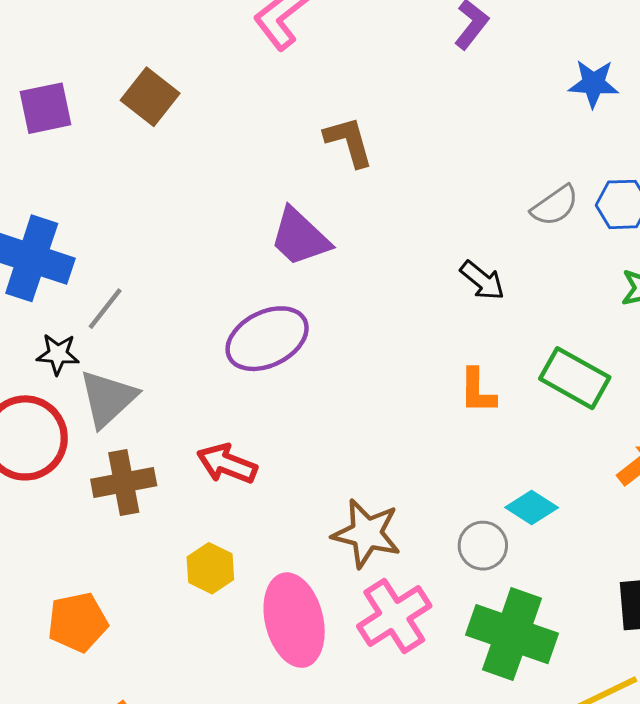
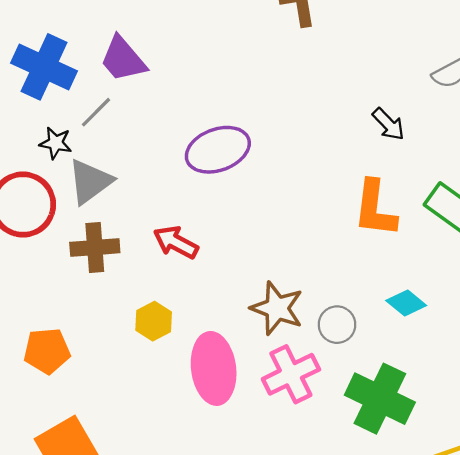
purple trapezoid: (300, 237) -> (123, 59), moved
orange L-shape: (478, 391) -> (375, 209), size x1.6
gray circle: (483, 546) -> (337, 325), moved

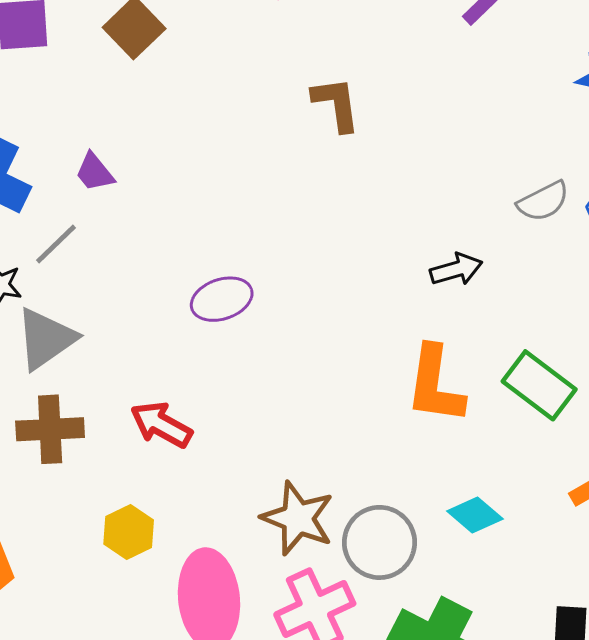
purple trapezoid: (123, 59) -> (95, 172), size x0.6
black arrow: (388, 124) -> (456, 269), turned -63
purple ellipse: (218, 150) -> (222, 299), size x0.7
gray circle: (337, 325) -> (380, 542), size x1.4

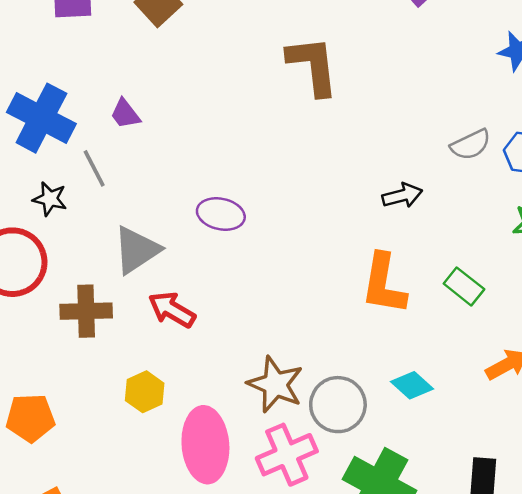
brown L-shape: (336, 104) -> (313, 66), size x1.4
gray line: (56, 244) -> (94, 168), turned -75
purple ellipse: (222, 299) -> (221, 214), turned 30
gray triangle: (46, 339) -> (137, 250), moved
green rectangle: (539, 385) -> (464, 286), size x0.7

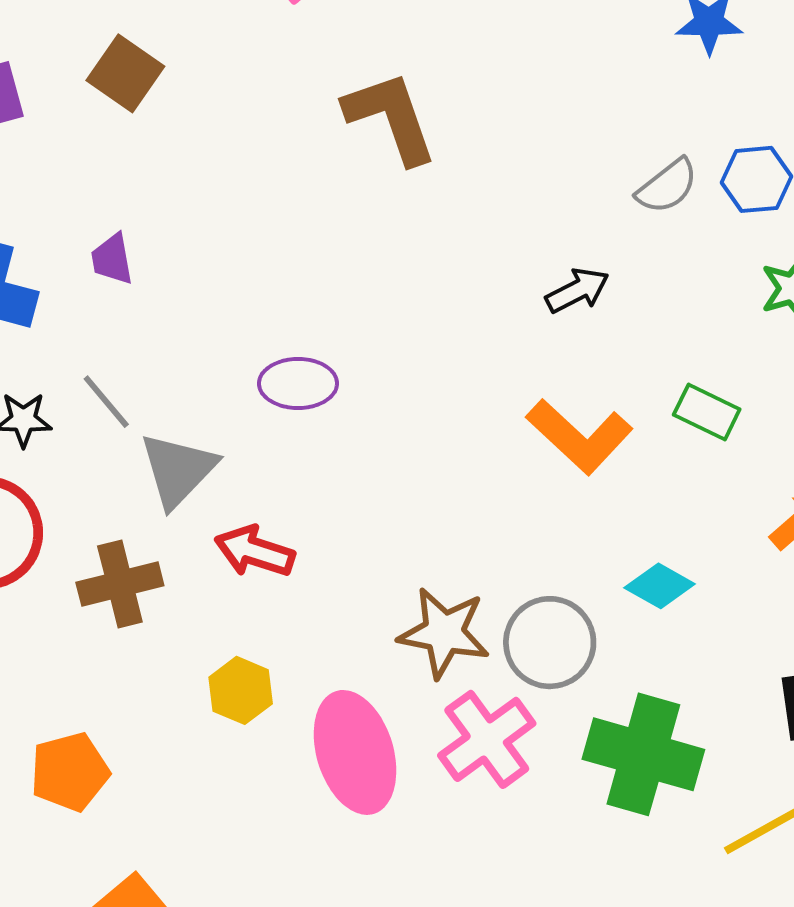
purple trapezoid: (125, 114) -> (112, 259), turned 40
gray line: (94, 168) -> (106, 402), moved
orange L-shape: (384, 284) -> (579, 436), turned -44

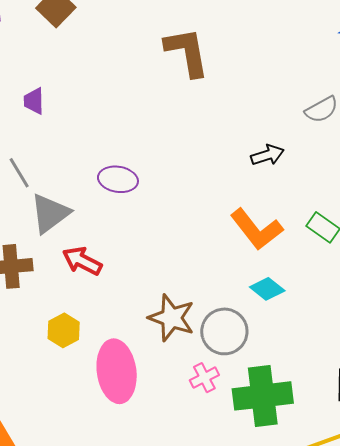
cyan diamond: (660, 586) -> (267, 289), moved
pink cross: (487, 739) -> (204, 378), moved, size x0.6
green cross: (643, 754) -> (263, 396), turned -32

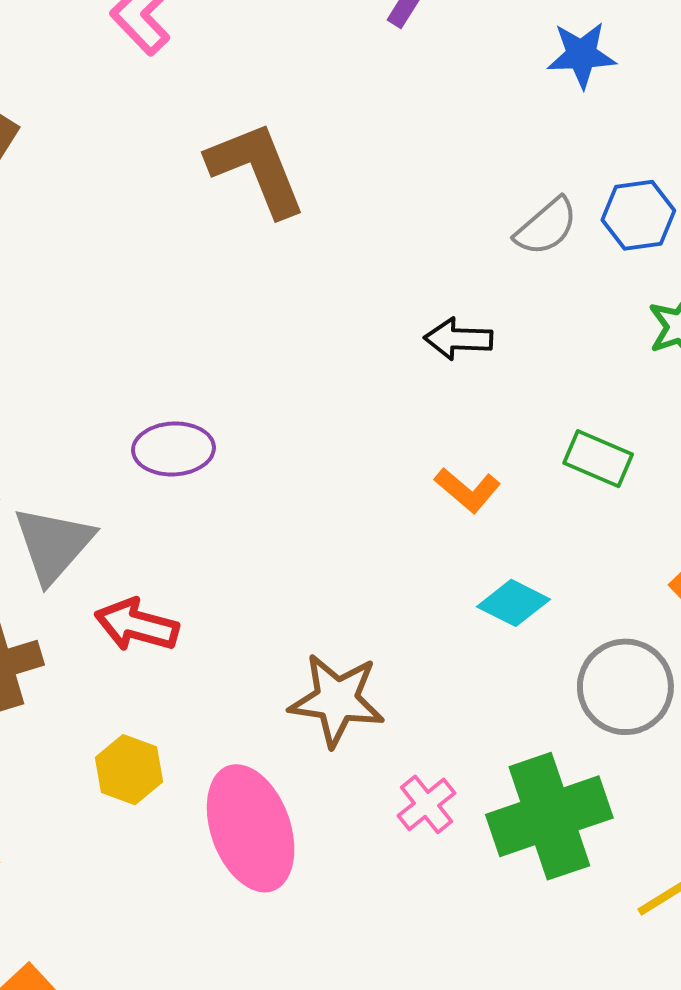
black arrow: (267, 155) -> (458, 339), turned -148
orange L-shape: (256, 229) -> (468, 490), size x0.6
gray circle: (224, 331) -> (625, 687), moved

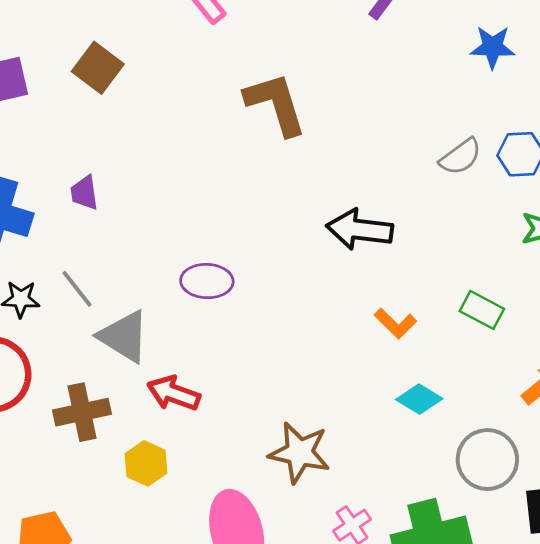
black arrow: (458, 339) -> (360, 230), moved, size x1.5
gray triangle: (53, 544) -> (124, 336), turned -44
yellow hexagon: (129, 770) -> (146, 463), moved

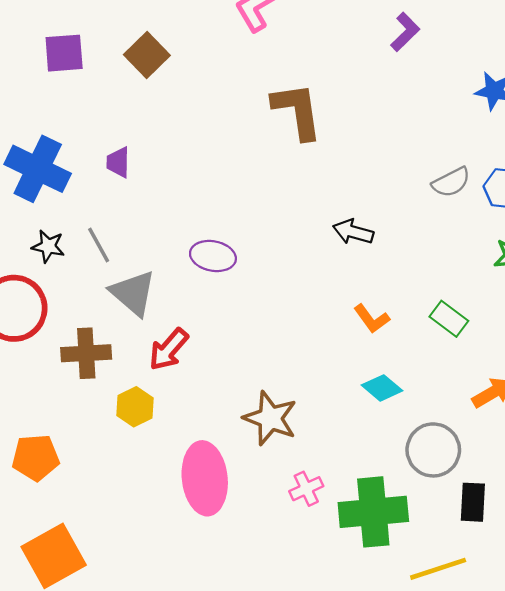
black arrow: (360, 230) -> (353, 232), size x0.7
red arrow: (174, 393) -> (169, 349), turned -78

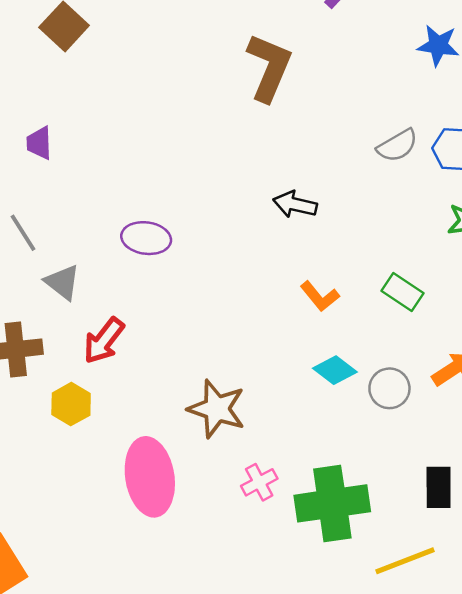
brown L-shape: (297, 111) -> (269, 67), moved, turned 34
gray triangle: (133, 293) -> (63, 282), size x0.7
gray circle: (433, 450) -> (389, 388), moved, size x0.7

